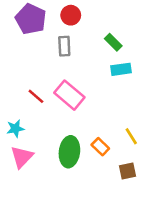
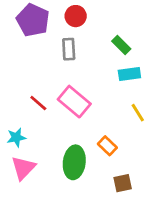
yellow line: (131, 136) -> (138, 113), moved
orange rectangle: (100, 147) -> (107, 146), moved
brown square: (127, 171) -> (123, 183), moved

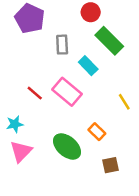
red circle: (76, 16) -> (91, 12), moved
green rectangle: (121, 45) -> (109, 41), size x1.6
cyan rectangle: (129, 74) -> (88, 66), moved, turned 54
green ellipse: (74, 162) -> (67, 146), turned -56

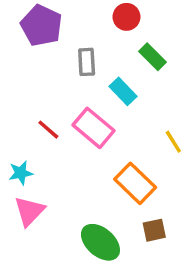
green rectangle: (109, 41) -> (152, 57), size x0.7
orange rectangle: (97, 132) -> (135, 183), size x1.6
green ellipse: (67, 146) -> (100, 242), moved

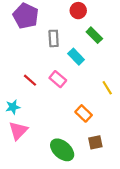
pink rectangle: (94, 128) -> (58, 79), size x0.7
orange rectangle: (135, 183) -> (84, 113), size x0.7

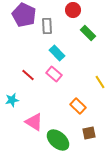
gray rectangle: (54, 38) -> (47, 26), moved
cyan rectangle: (76, 57) -> (57, 53), moved
pink triangle: (18, 131) -> (34, 122), moved, turned -42

